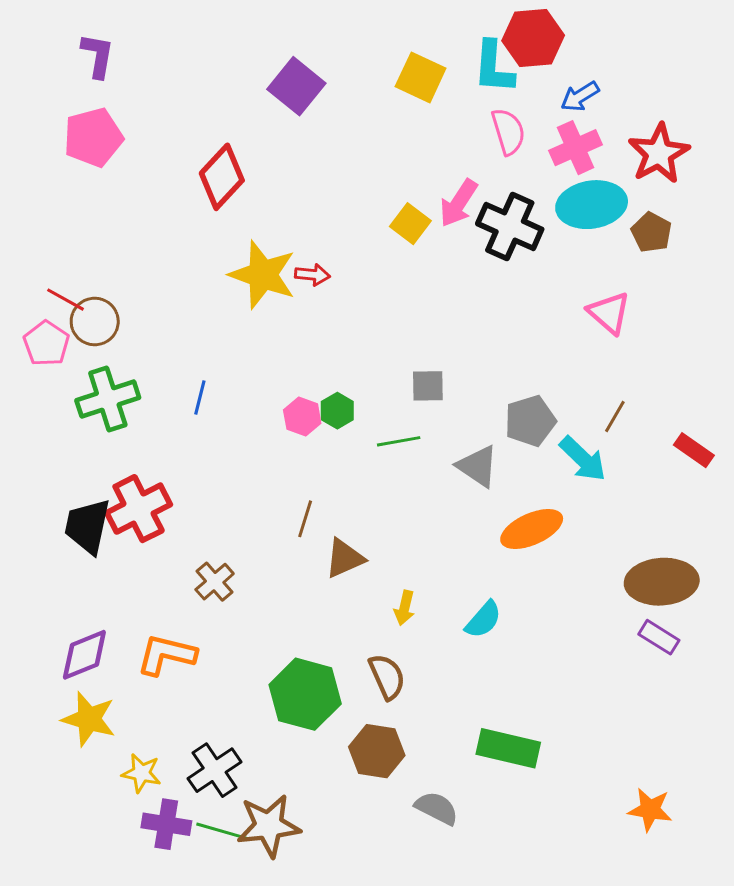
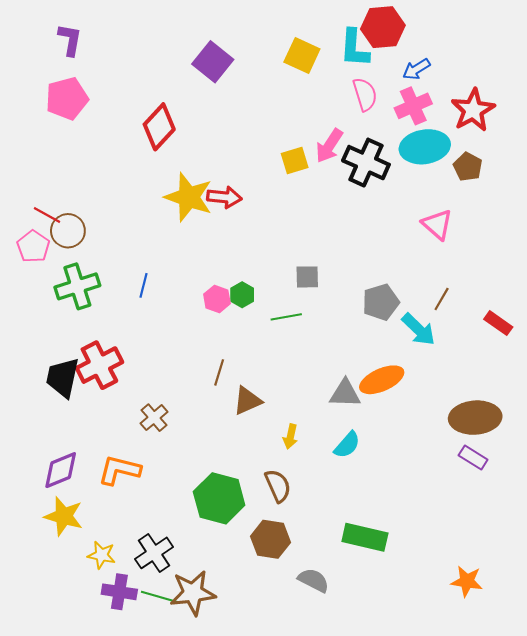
yellow square: (410, 224) -> (295, 160), turned 36
red arrow: (312, 275) -> (224, 197), size x1.4
gray triangle: (478, 466) -> (345, 393), moved, turned -32

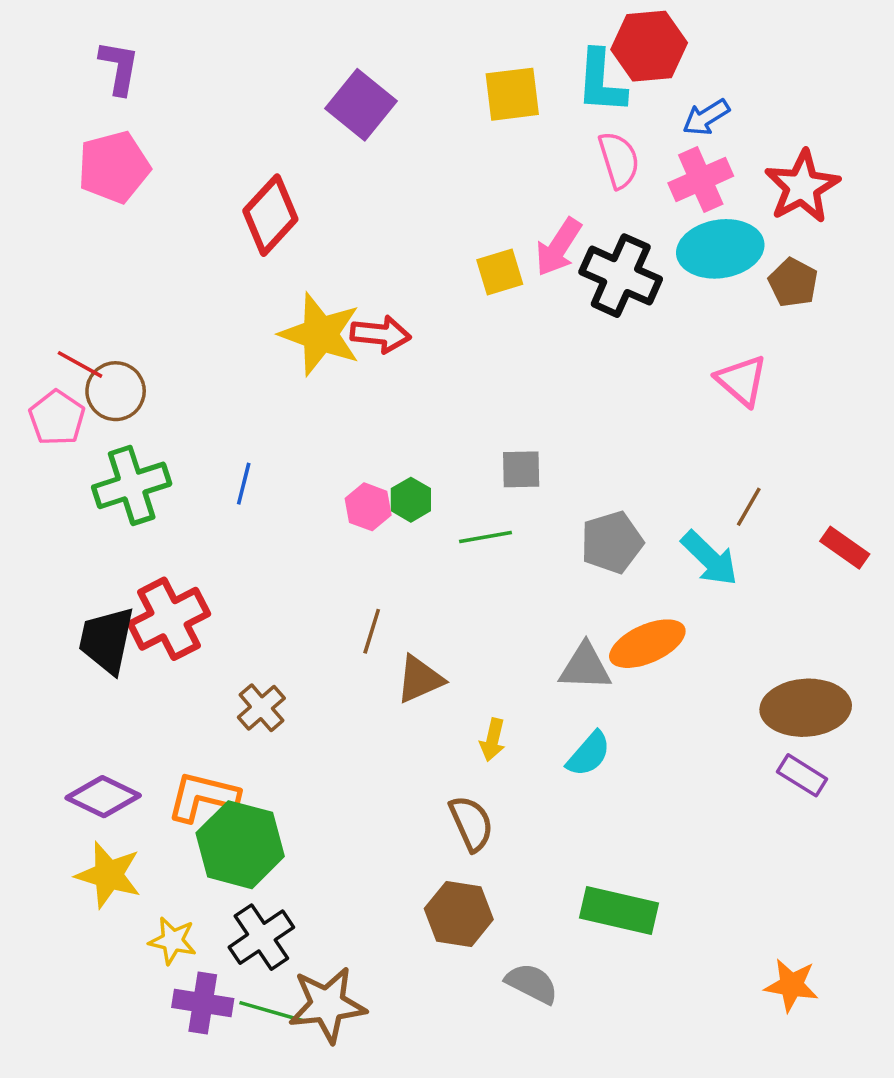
yellow square: (302, 55) -> (512, 94), turned -32
gray pentagon: (381, 302) -> (612, 542), moved
purple diamond: (61, 470) -> (103, 797), turned 48
green hexagon: (219, 498) -> (240, 845), moved

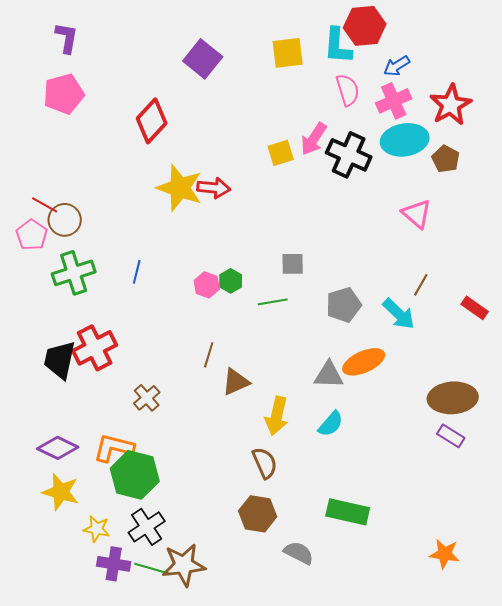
yellow arrow: (493, 740) -> (277, 416), size x1.6

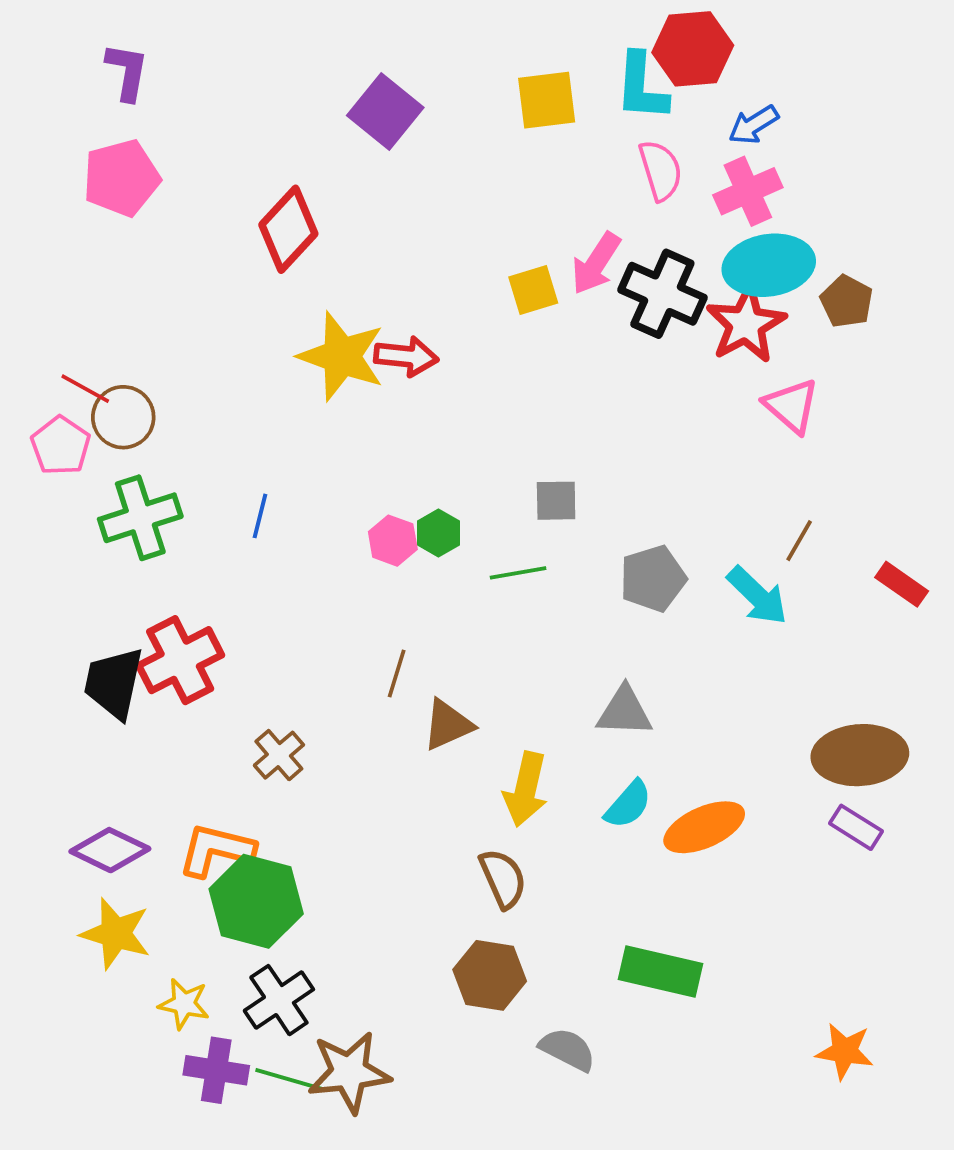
red star: (451, 105) -> (746, 324), moved
orange ellipse: (364, 362) -> (704, 827), moved

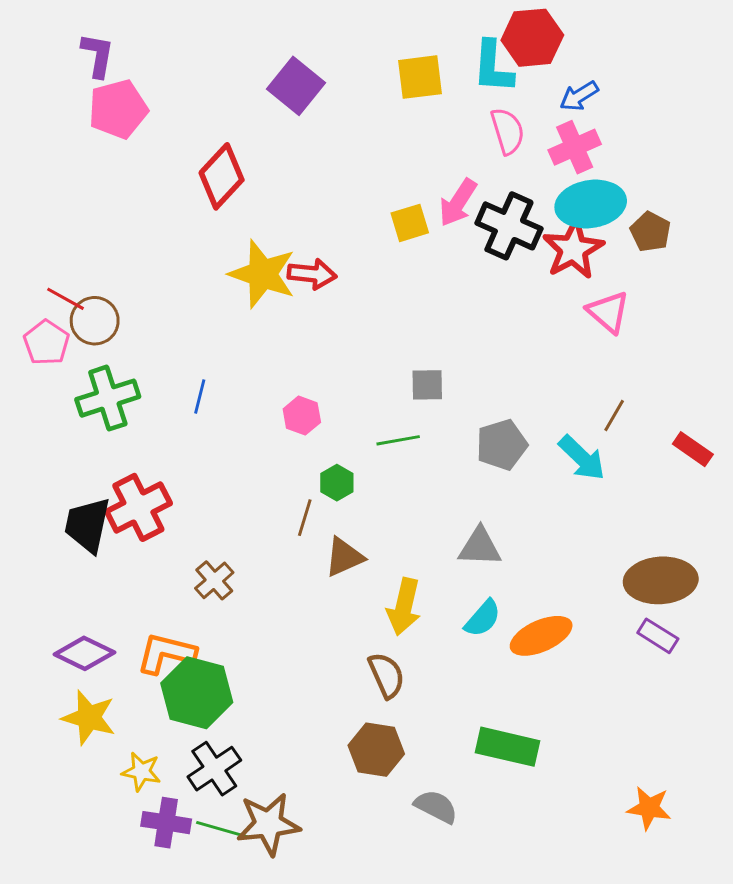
pink pentagon: (121, 178) -> (118, 109), moved
green hexagon: (438, 533) -> (337, 483), moved

